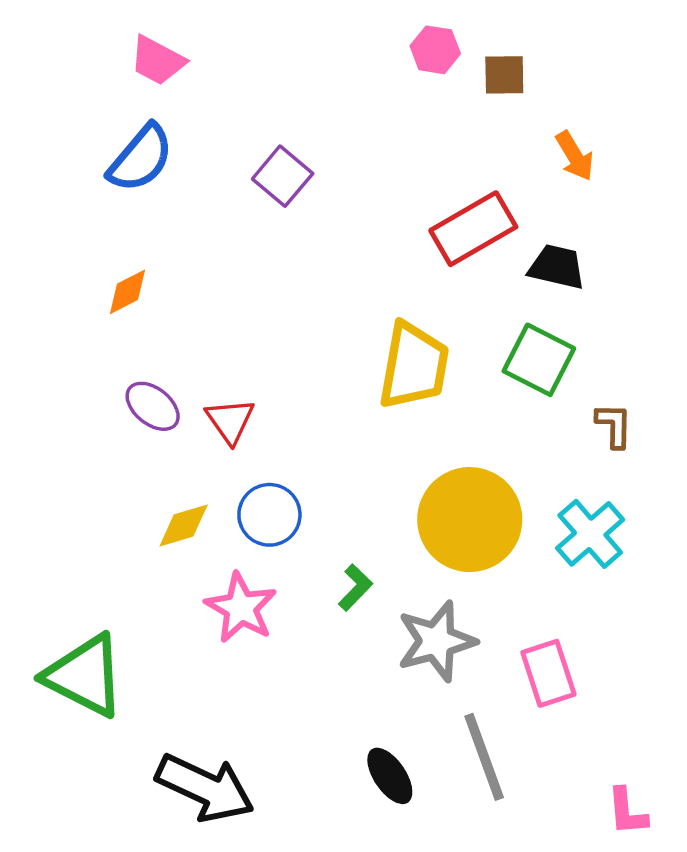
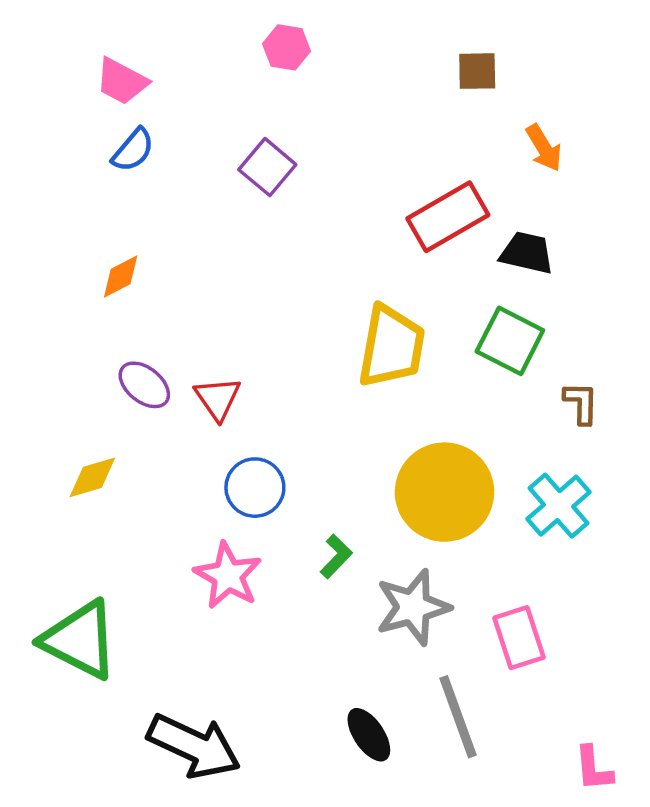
pink hexagon: (435, 50) -> (286, 47), moved
pink trapezoid: (157, 61) -> (122, 81), moved
blue semicircle: (141, 158) -> (133, 150), size x0.7
yellow diamond: (184, 526) -> (92, 477), moved

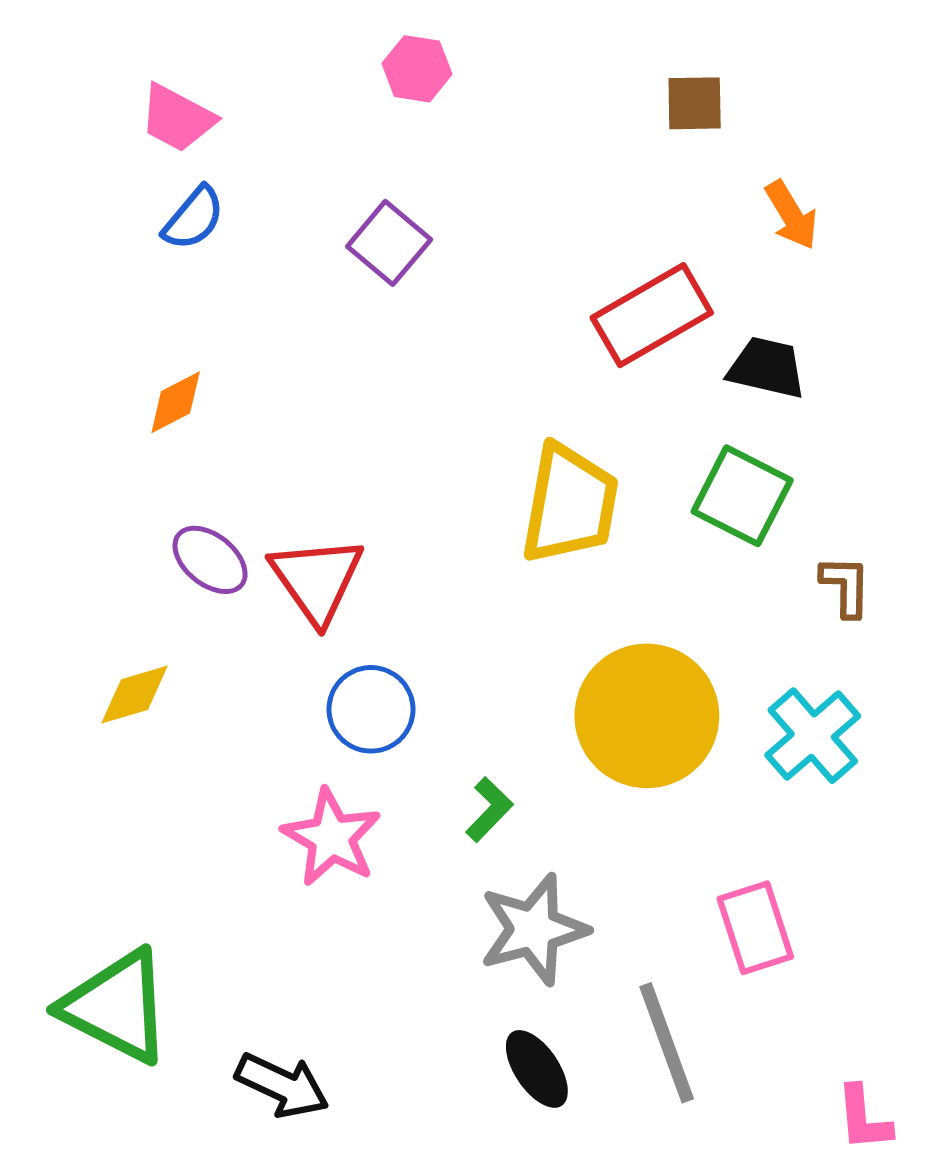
red triangle: (218, 398) -> (317, 580), size x1.4
gray star: (413, 607) -> (534, 929), moved
green triangle: (80, 640) -> (116, 1007), moved
black arrow: (194, 746) -> (282, 1085), size x0.7

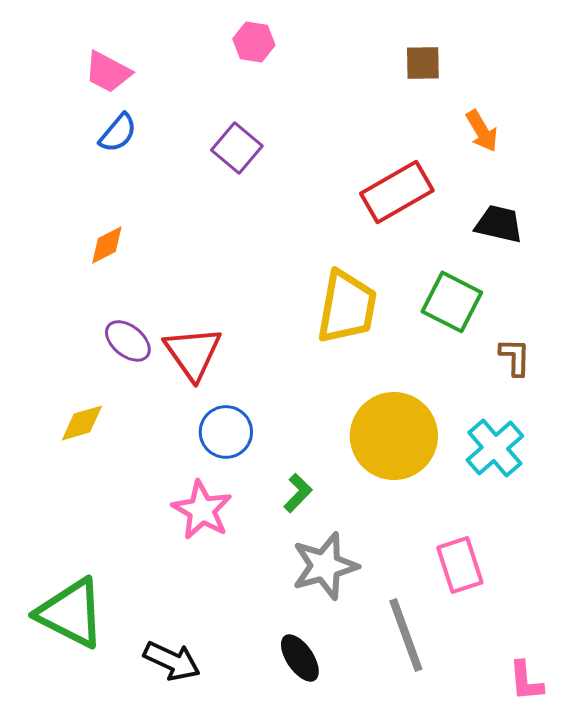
black trapezoid: (767, 368) -> (499, 224), moved
black ellipse: (537, 1069) -> (300, 658), moved

